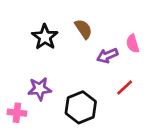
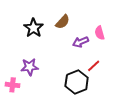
brown semicircle: (83, 29) -> (63, 22), turned 77
black hexagon: (81, 107) -> (77, 82), moved

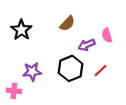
black star: (34, 28) -> (21, 30), moved
black hexagon: (77, 82) -> (71, 68), moved

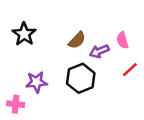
brown semicircle: (67, 24) -> (77, 40), moved
red line: (101, 71) -> (130, 70), moved

